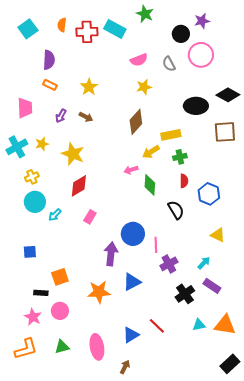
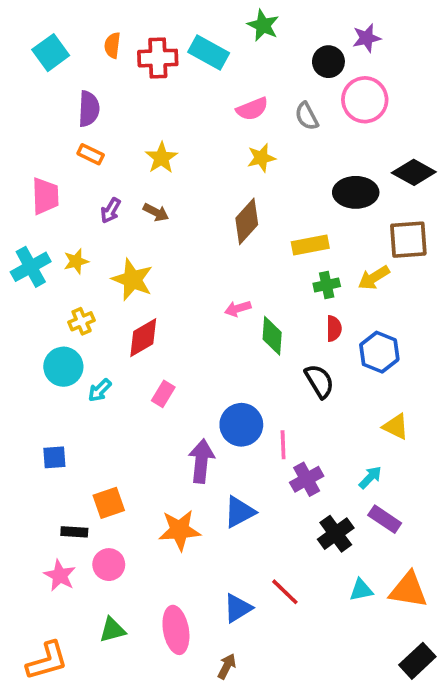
yellow arrow: (151, 152) -> (374, 278), moved
yellow cross: (32, 177) -> (82, 321), moved
orange L-shape: (26, 349) -> (47, 661), moved

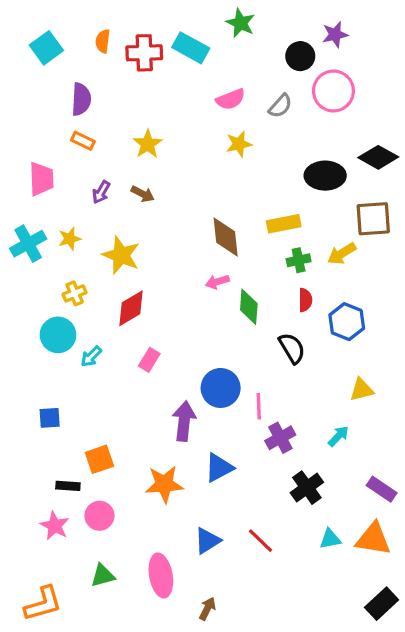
gray semicircle: (307, 116) -> (280, 106), turned -110
brown diamond: (247, 221) -> (226, 237), moved, turned -48
yellow triangle: (396, 427) -> (362, 390), turned -40
purple rectangle: (385, 519) -> (382, 489), moved
blue triangle: (238, 608) -> (207, 541), moved

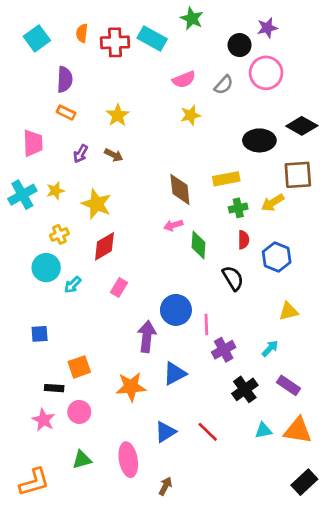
purple rectangle: (382, 489) -> (289, 385), moved

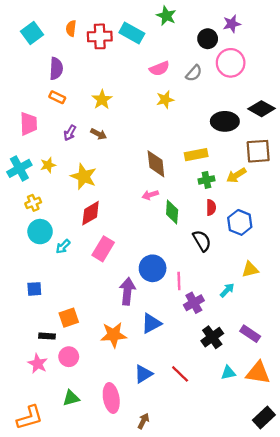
yellow cross: (59, 234) -> (33, 203), moved
pink rectangle: (119, 287) -> (103, 249), size x1.5
cyan arrow: (270, 348) -> (227, 290), moved

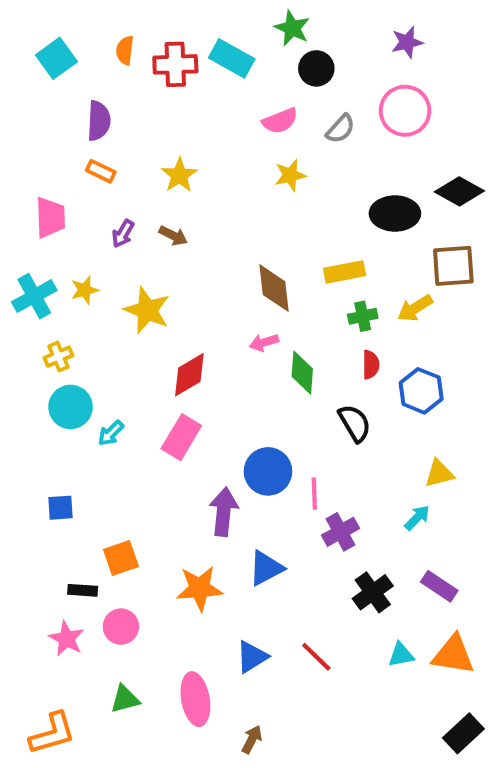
black circle: (208, 39) -> (316, 68), moved
red diamond: (91, 213) -> (189, 375), moved
cyan arrow: (227, 290) -> (417, 518), moved

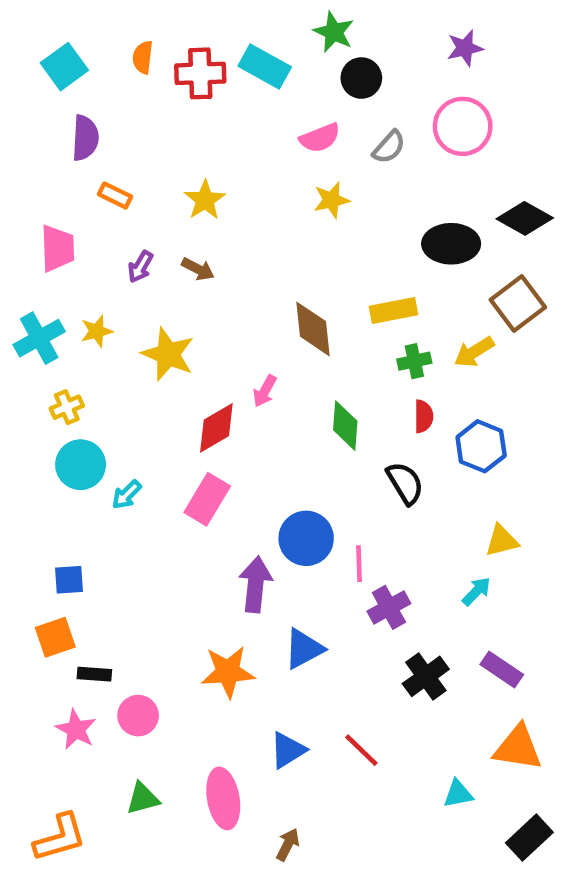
purple semicircle: (99, 121) -> (85, 138), moved
brown square: (453, 266) -> (518, 304), turned -33
pink arrow: (264, 342) -> (265, 391), moved, turned -44
orange square: (121, 558) -> (55, 637), moved
cyan triangle: (401, 655) -> (458, 794), moved

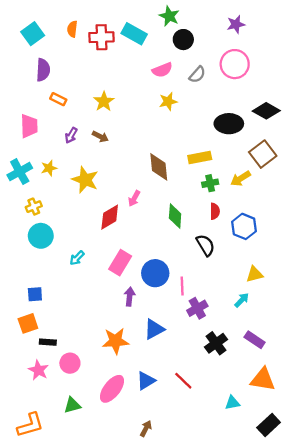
cyan arrow: (127, 495) -> (77, 258), moved
pink rectangle: (207, 499) -> (120, 263), moved
purple arrow: (255, 584) -> (130, 297), size x0.7
pink ellipse: (223, 798) -> (112, 389), moved, turned 48

